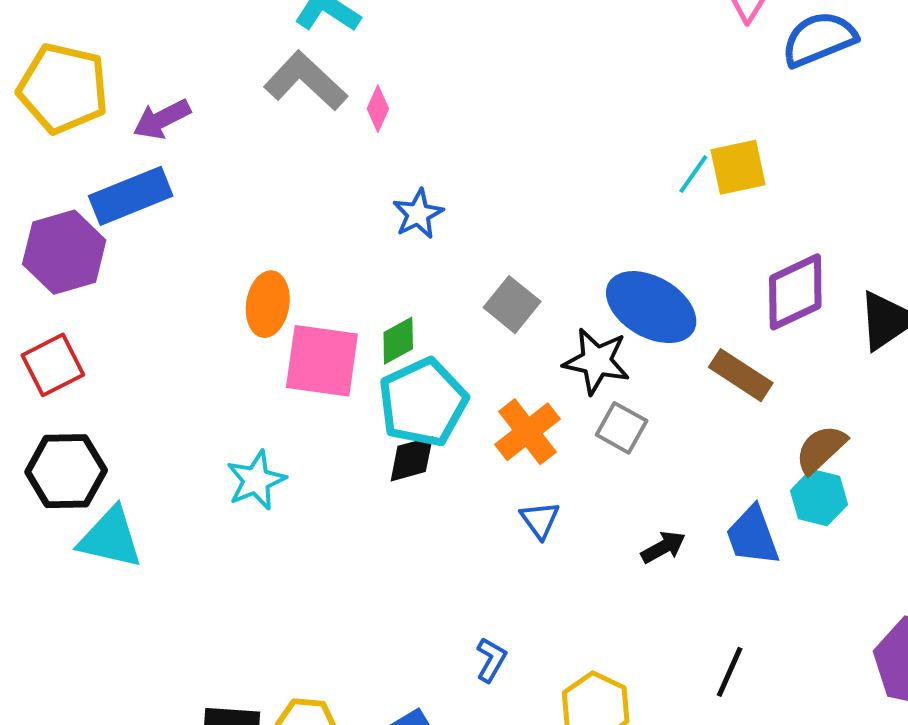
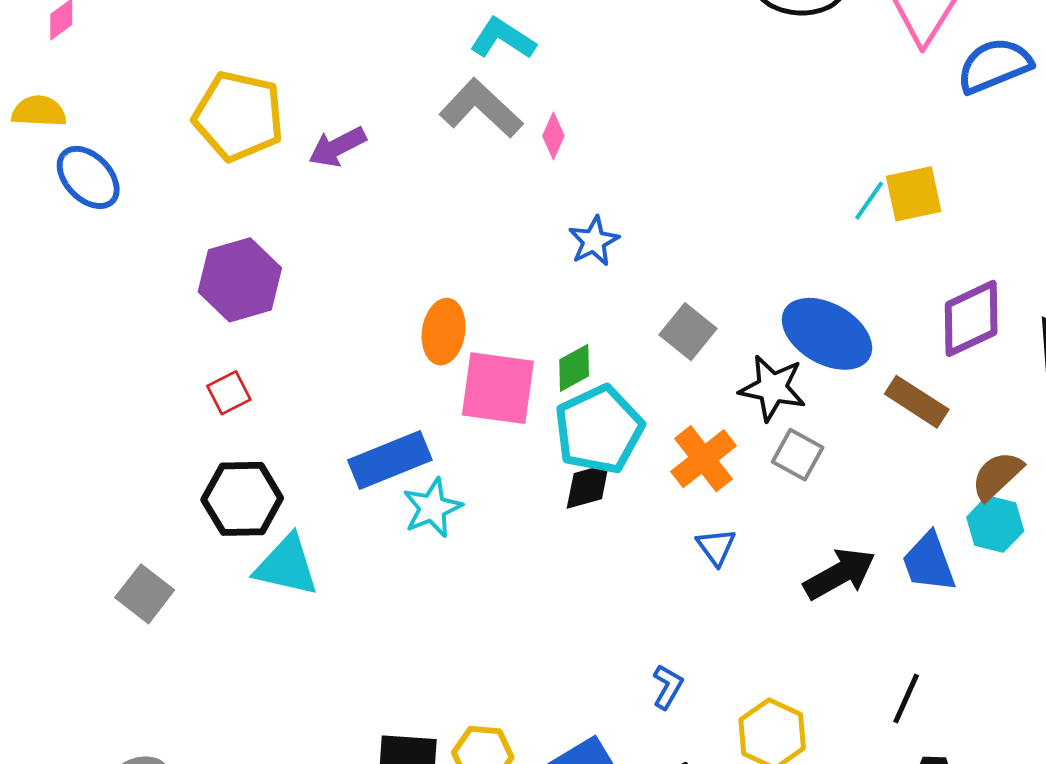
blue rectangle: (131, 196) -> (390, 460), moved
red square: (53, 365) -> (229, 393), size x0.7
black arrow: (663, 547) -> (840, 574), size x1.6

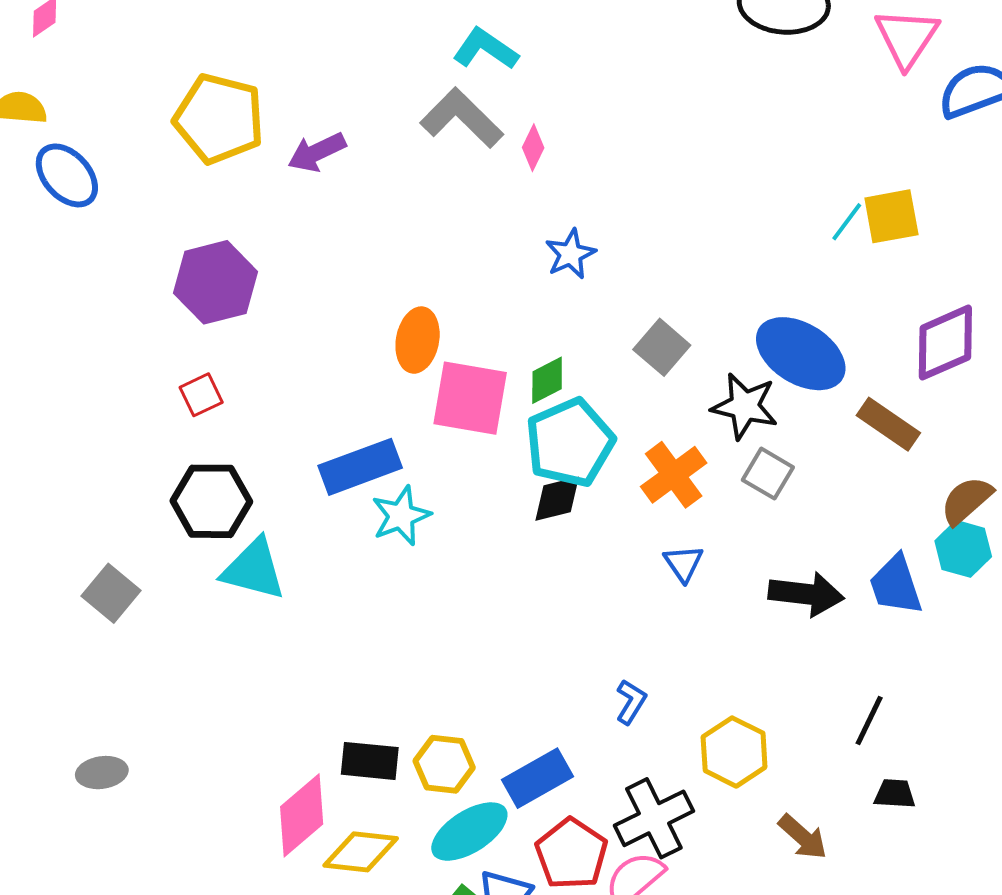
black arrow: (840, 574) -> (806, 594), turned 34

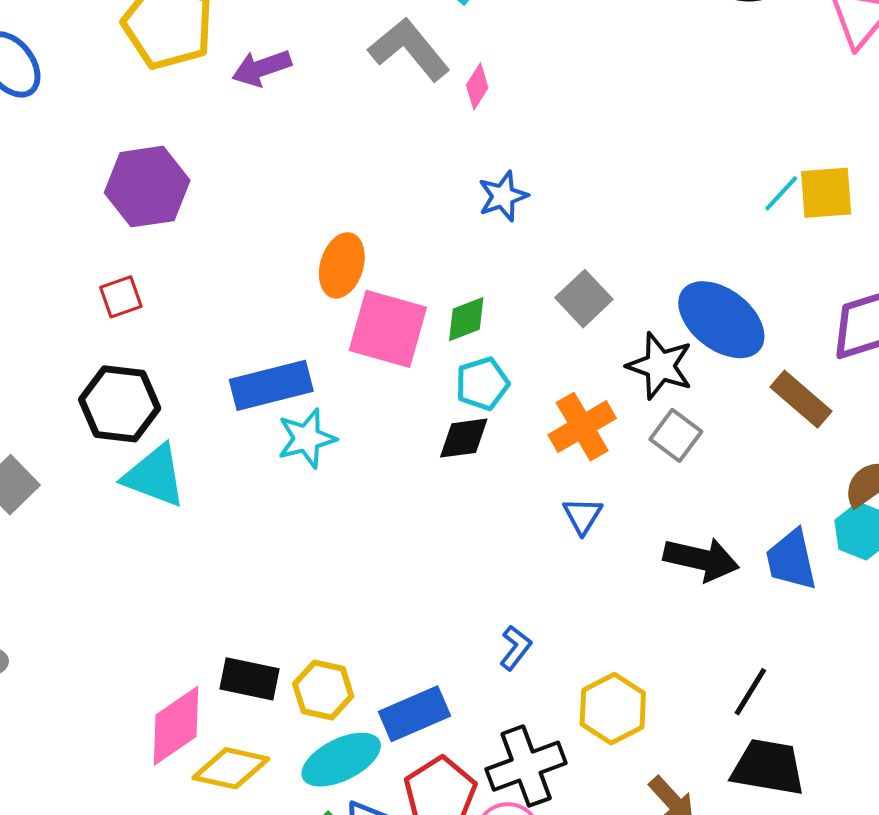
cyan pentagon: (570, 443) -> (482, 384), size x0.6
black trapezoid: (895, 794) -> (768, 767), size x1.8

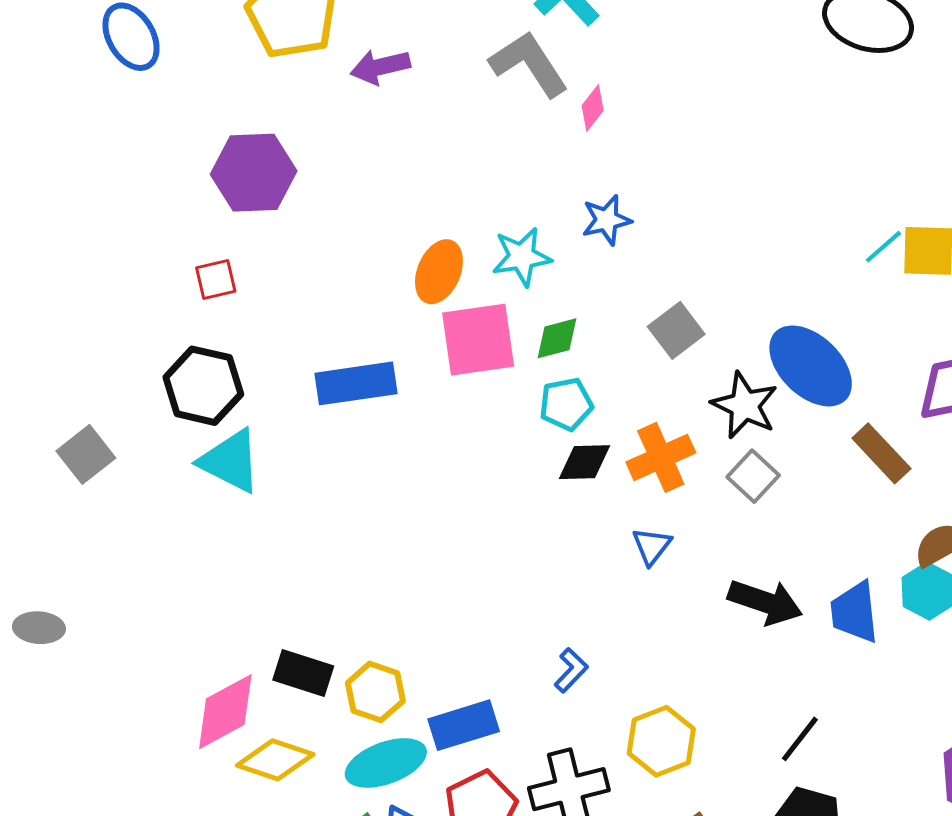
pink square: (388, 329) -> (478, 340), turned -30
cyan star: (307, 438) -> (522, 257), moved
black diamond: (464, 438) -> (584, 462), moved

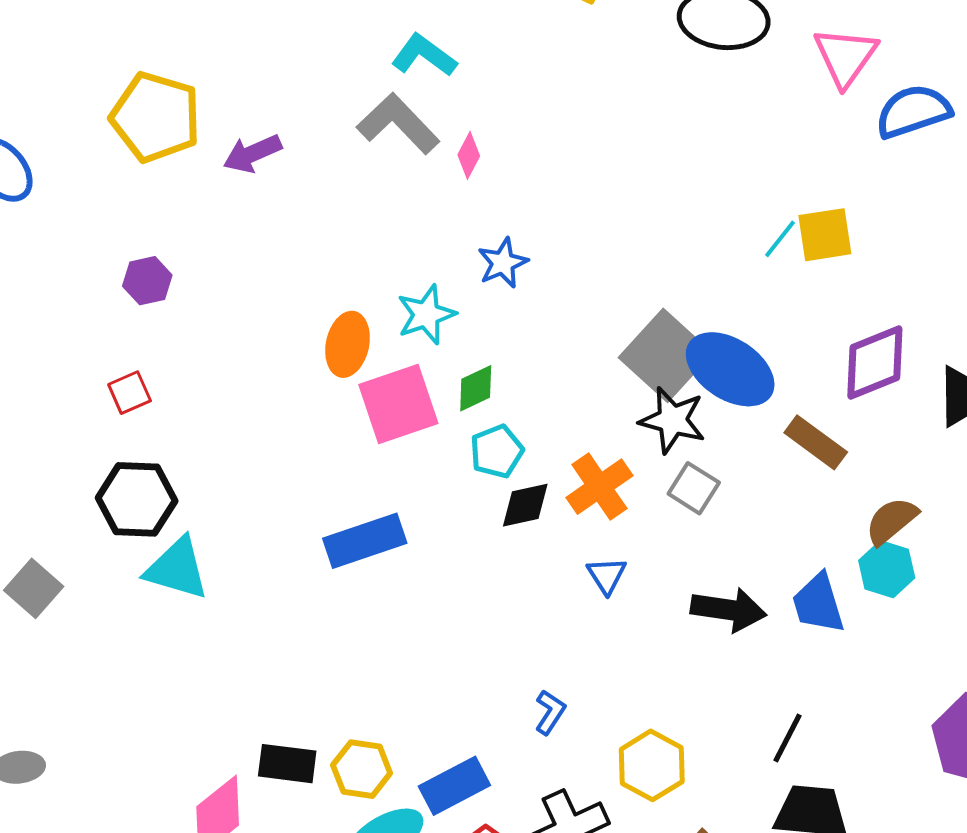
purple hexagon: (254, 173) -> (147, 281), size x0.6
gray square: (676, 330) -> (665, 355), moved, size x1.6
blue rectangle: (356, 383) -> (365, 541), moved

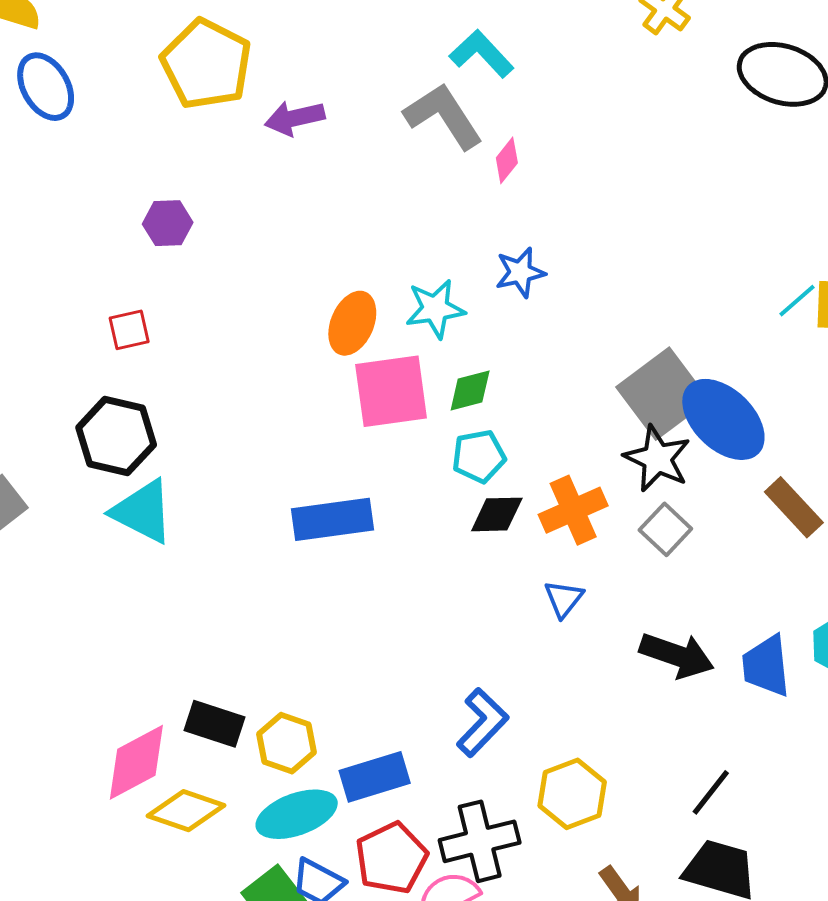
blue L-shape: (550, 712) -> (482, 723), size x1.5

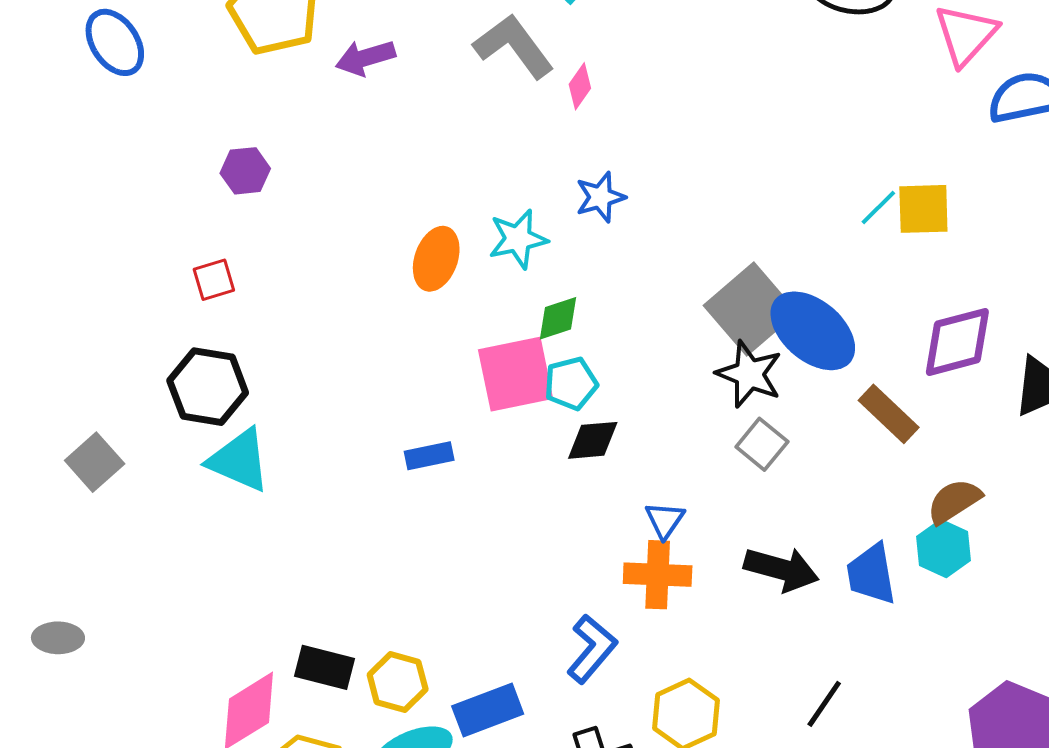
pink square: (391, 391) -> (516, 374), moved
orange cross: (573, 510) -> (658, 575), moved, turned 30
blue rectangle: (332, 519) -> (429, 456), size x0.6

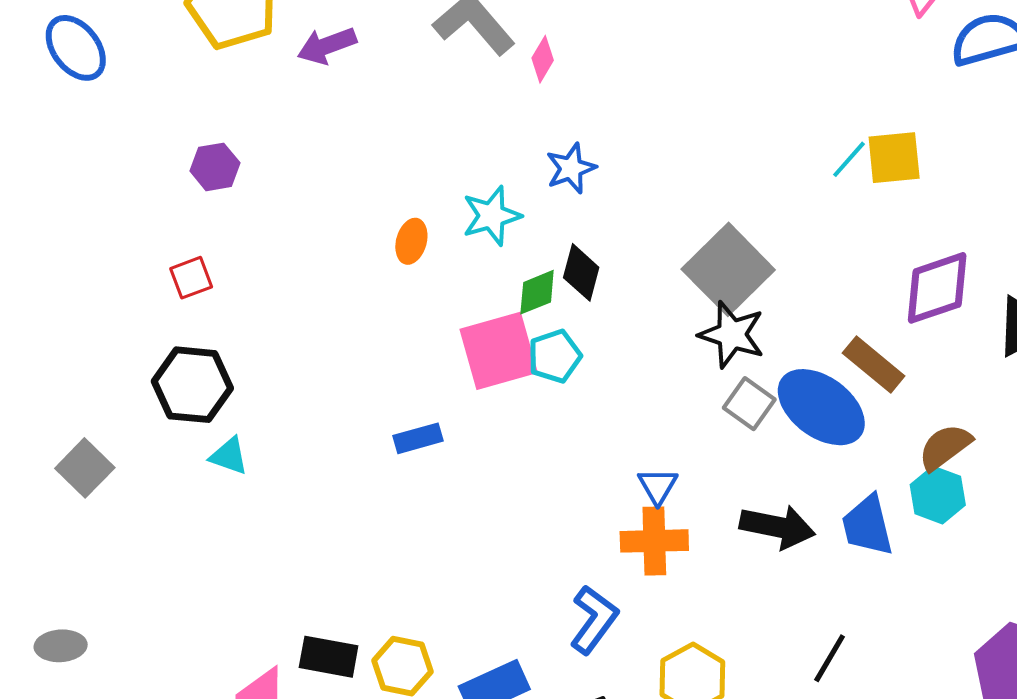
orange ellipse: (436, 259) -> (411, 241), size x0.7
blue ellipse: (813, 331) -> (821, 407), moved
black diamond: (593, 440) -> (581, 272), moved, turned -66
cyan triangle: (239, 460) -> (229, 456), size x0.6

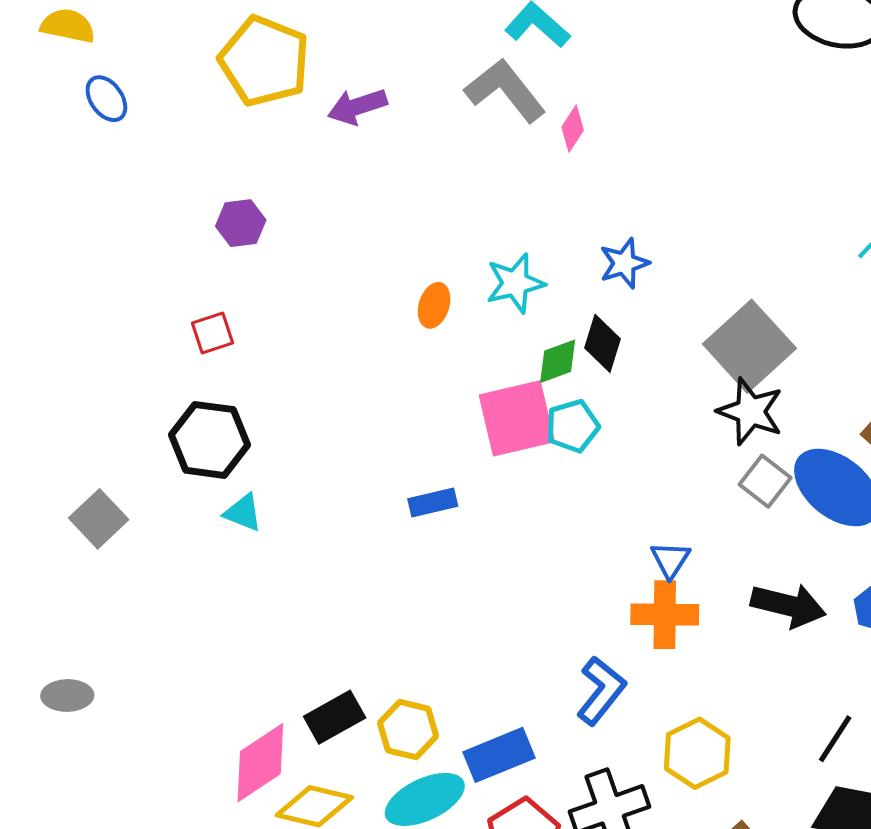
blue ellipse: (76, 48) -> (106, 99), size x0.7
blue star: (571, 168) -> (624, 263), moved
black rectangle: (329, 657) -> (335, 717), turned -42

